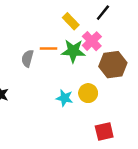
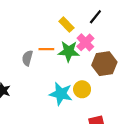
cyan star: (65, 98) -> (61, 94), size x1.5

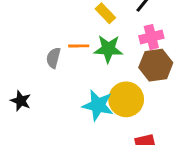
pink cross: (85, 42) -> (151, 37), moved, turned 30
yellow circle: (82, 89) -> (126, 99), size x1.5

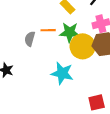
yellow circle: (126, 99) -> (83, 46), moved

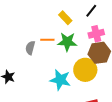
yellow circle: (83, 46) -> (85, 70), moved

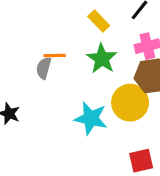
orange line: (47, 40) -> (55, 55), moved
green star: (67, 42) -> (102, 59), turned 30

